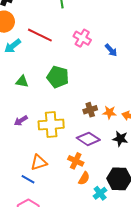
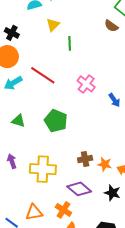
purple arrow: (21, 121) -> (12, 161), turned 96
orange triangle: (39, 162) -> (34, 212), moved

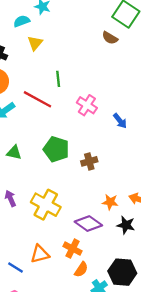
yellow triangle: (53, 25) -> (35, 43), moved
green line: (70, 43) -> (58, 79), moved
brown cross: (85, 159) -> (89, 161), moved
orange star: (105, 164) -> (110, 202), moved
yellow cross: (43, 169) -> (46, 205), turned 30

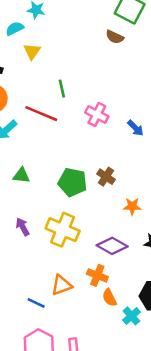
green pentagon: (56, 149) -> (72, 182), moved
brown cross: (89, 161) -> (106, 177), turned -35
orange star: (110, 202) -> (132, 206), moved
orange semicircle: (81, 269) -> (109, 298), turned 126

